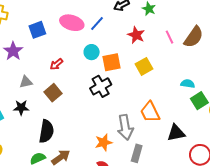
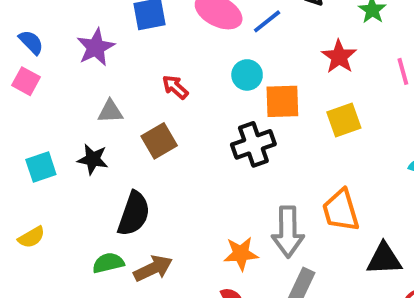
red arrow: (56, 64) -> (175, 87), turned 72

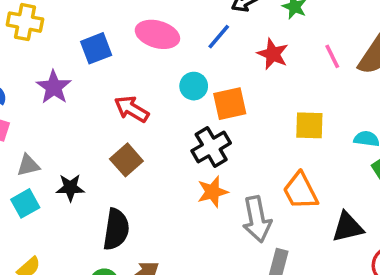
blue line: (267, 21) -> (219, 37), moved
red arrow: (175, 87) -> (132, 109), size x1.4
gray triangle: (110, 111) -> (28, 165), moved
yellow square: (344, 120) -> (309, 125), moved, turned 32
orange star: (241, 254) -> (213, 192), moved

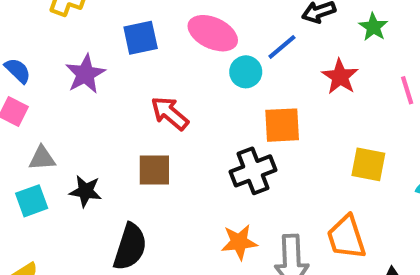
cyan circle: (194, 86) -> (246, 72), moved
brown square: (126, 160) -> (154, 170), turned 32
orange star: (213, 192) -> (239, 242), moved

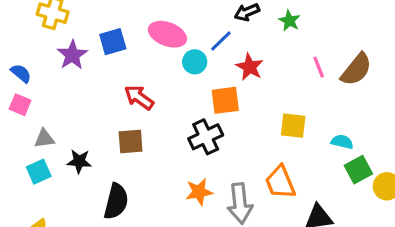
purple star: (85, 74) -> (72, 55), moved
red star: (340, 77) -> (250, 67), moved

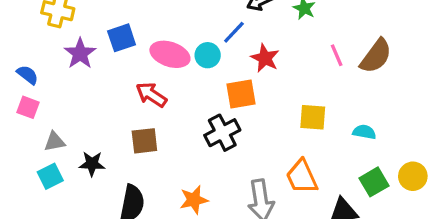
pink ellipse: (167, 34) -> (170, 54), moved
green square: (358, 170) -> (374, 182), moved
orange star: (199, 192) -> (194, 200), moved

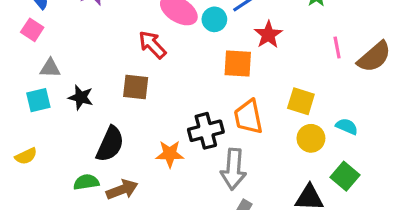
black cross: (222, 133) -> (206, 131), moved
yellow circle: (413, 176) -> (311, 138), moved
orange trapezoid: (302, 177) -> (248, 117), moved
green square: (374, 182) -> (345, 176), turned -32

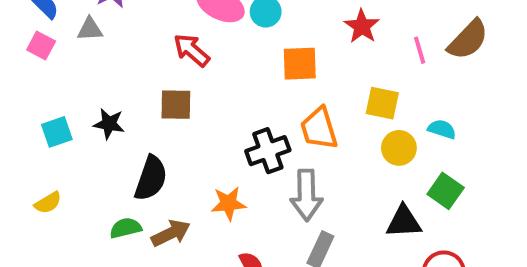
red star: (268, 35) -> (362, 26), moved
pink line: (337, 48) -> (420, 50), moved
gray triangle: (50, 68) -> (90, 29), moved
orange star: (170, 154) -> (228, 203), moved

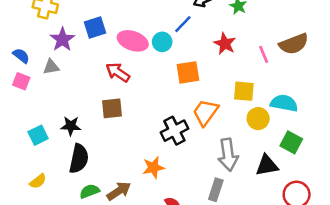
brown semicircle: (468, 40) -> (294, 44), turned 32
orange trapezoid: (319, 128) -> (205, 112), turned 60
cyan semicircle: (442, 129) -> (284, 103), size x1.5
black semicircle: (151, 178) -> (79, 159), moved
gray arrow: (306, 195) -> (228, 155), moved

